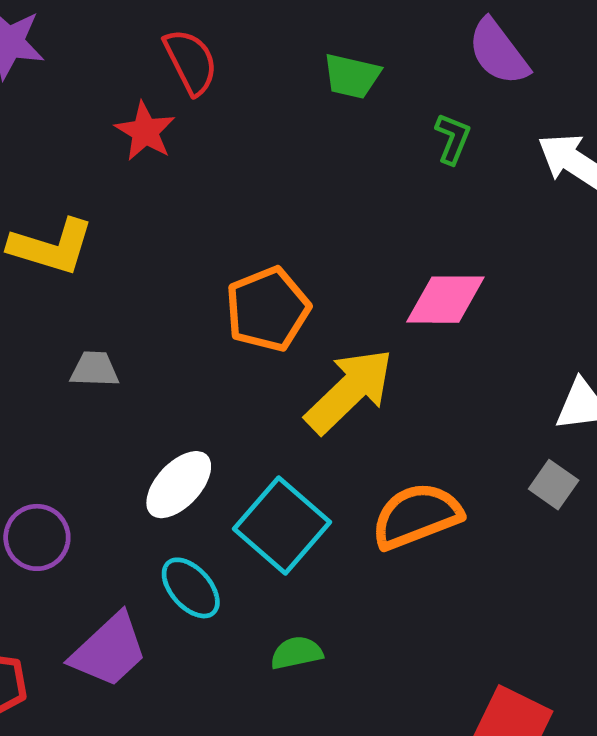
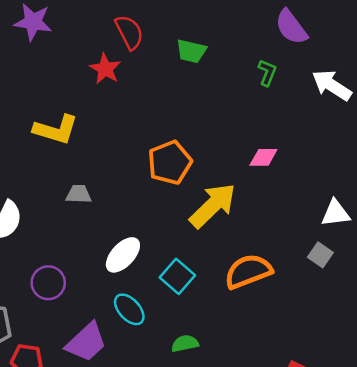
green trapezoid: (352, 76) -> (191, 51), moved
pink diamond: (445, 300) -> (263, 157), size x0.7
cyan square: (282, 525) -> (177, 276), size x0.7

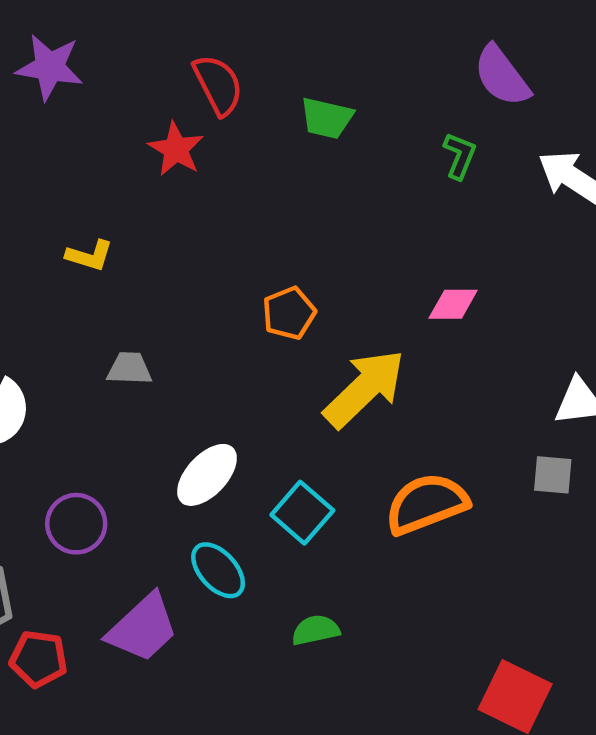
yellow L-shape: (56, 130) -> (90, 255), size x0.6
orange pentagon: (170, 163) -> (289, 313), size x0.7
gray square: (320, 255) -> (553, 475), turned -30

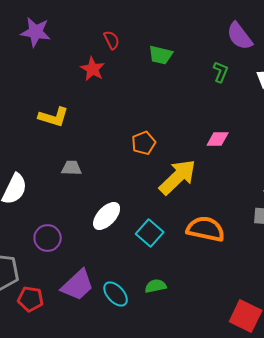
red semicircle: (218, 85) -> (112, 40), size x0.7
yellow L-shape: (90, 255) -> (54, 117), size x1.4
orange semicircle: (426, 504) -> (206, 229), turned 33
cyan ellipse: (218, 570) -> (116, 294), moved

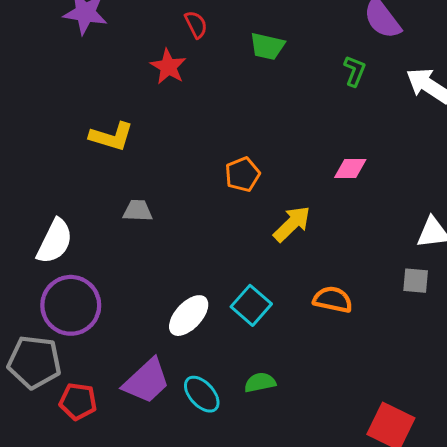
yellow arrow: (178, 177) -> (292, 224), size x0.7
white ellipse: (107, 216) -> (189, 316), moved
orange semicircle: (206, 229) -> (333, 300), size x0.7
purple circle: (48, 238) -> (71, 305), moved, size x1.5

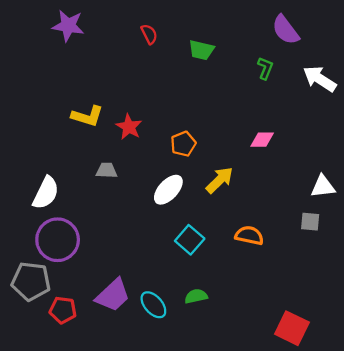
red star: (168, 67) -> (129, 127), moved
white ellipse: (189, 316) -> (168, 190), moved

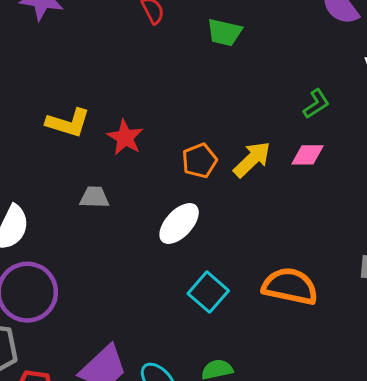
green L-shape: (265, 68) -> (316, 104), moved, turned 35
yellow arrow: (219, 180) -> (252, 159), moved
orange semicircle: (249, 235) -> (290, 286), size x1.4

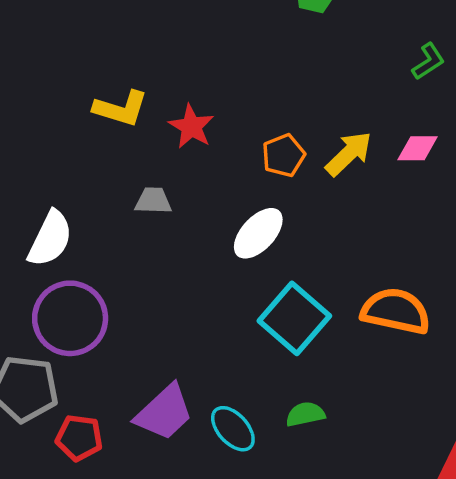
green L-shape: (316, 104) -> (428, 61), moved
cyan square: (208, 292) -> (294, 318), size x1.4

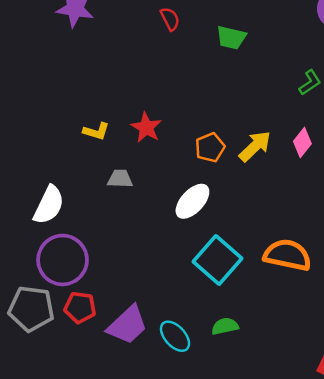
yellow L-shape: (121, 108) -> (96, 131), moved, size x0.7
pink diamond: (417, 148) -> (302, 143), turned -52
red pentagon: (79, 438) -> (80, 307), moved

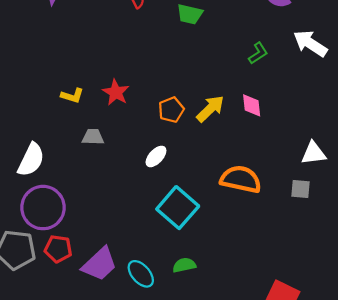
pink diamond: (302, 143) -> (252, 105), turned -45
white ellipse: (192, 201) -> (156, 156), size x0.7
orange semicircle: (287, 255) -> (241, 179), moved

